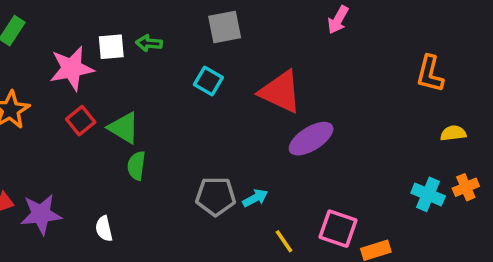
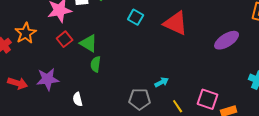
purple ellipse: (311, 139) -> (227, 40), moved
gray pentagon: (216, 196) -> (140, 99), moved
purple star: (41, 214) -> (48, 79), moved

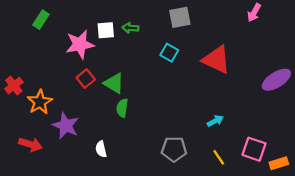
orange star: (26, 33) -> (40, 102), moved
purple star: (48, 79) -> (66, 126), turned 30
cyan arrow: (162, 82) -> (215, 121), moved
red arrow: (18, 83) -> (30, 144), moved

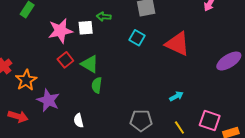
white square: (106, 30) -> (86, 28), moved

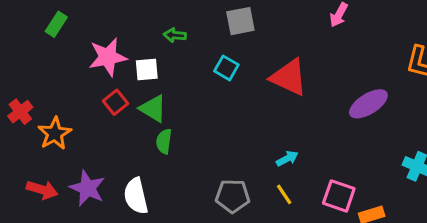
white square: (86, 28) -> (147, 70), moved
purple star: (48, 100) -> (87, 188), moved
white semicircle: (79, 120) -> (136, 196), size x1.6
yellow line: (179, 128) -> (284, 194), moved

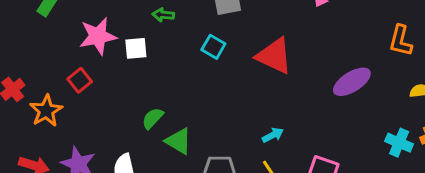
red square: (116, 102) -> (80, 80), moved
green triangle: (153, 109) -> (178, 141), moved
green semicircle: (164, 141) -> (153, 118), turned 35

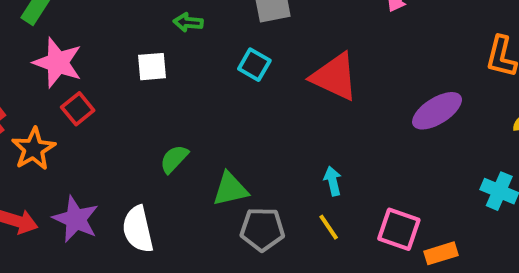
pink star: (98, 36) -> (58, 63), moved, turned 30
cyan arrow: (273, 135) -> (333, 181), turned -75
green triangle: (178, 141) -> (230, 189), moved, turned -44

